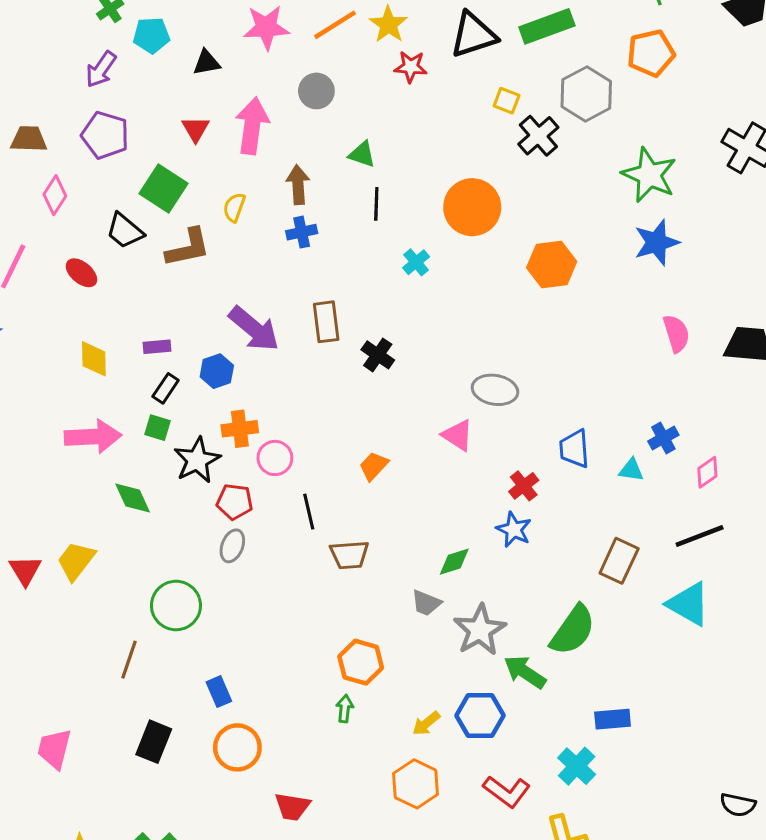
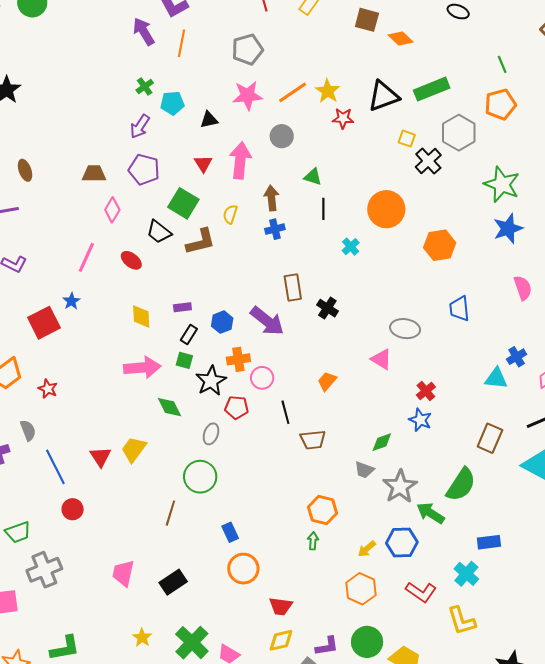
purple arrow: (254, 329) -> (267, 321), moved
blue trapezoid: (574, 449) -> (459, 309), moved
cyan triangle: (631, 470) -> (496, 378), size x1.4
gray ellipse: (232, 546) -> (211, 434), moved
black rectangle: (154, 742) -> (173, 582), moved, turned 36

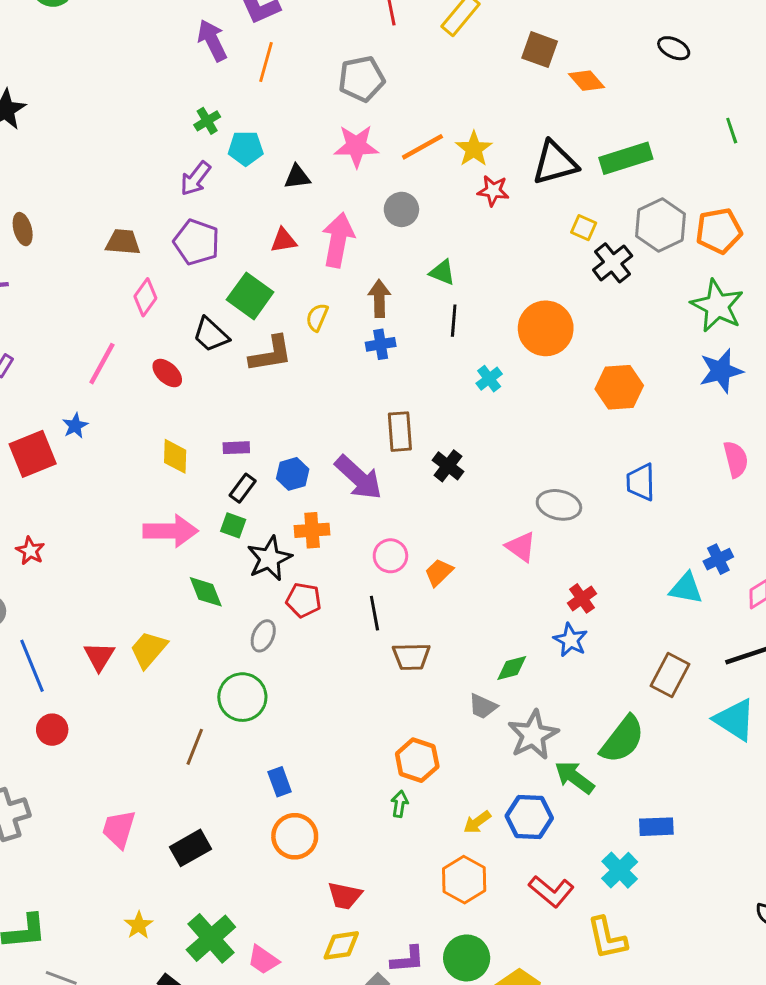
orange pentagon: (500, 104) -> (719, 231), moved
red triangle: (203, 164) -> (284, 240), turned 48
pink circle: (262, 378) -> (390, 556), moved

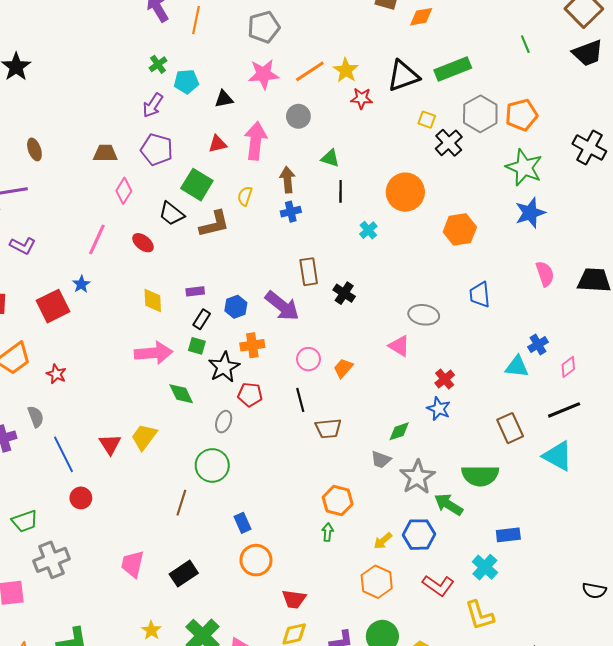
orange diamond: (587, 81) -> (421, 17), turned -55
brown rectangle: (670, 675) -> (510, 428), turned -48
green semicircle: (622, 739) -> (480, 476), turned 57

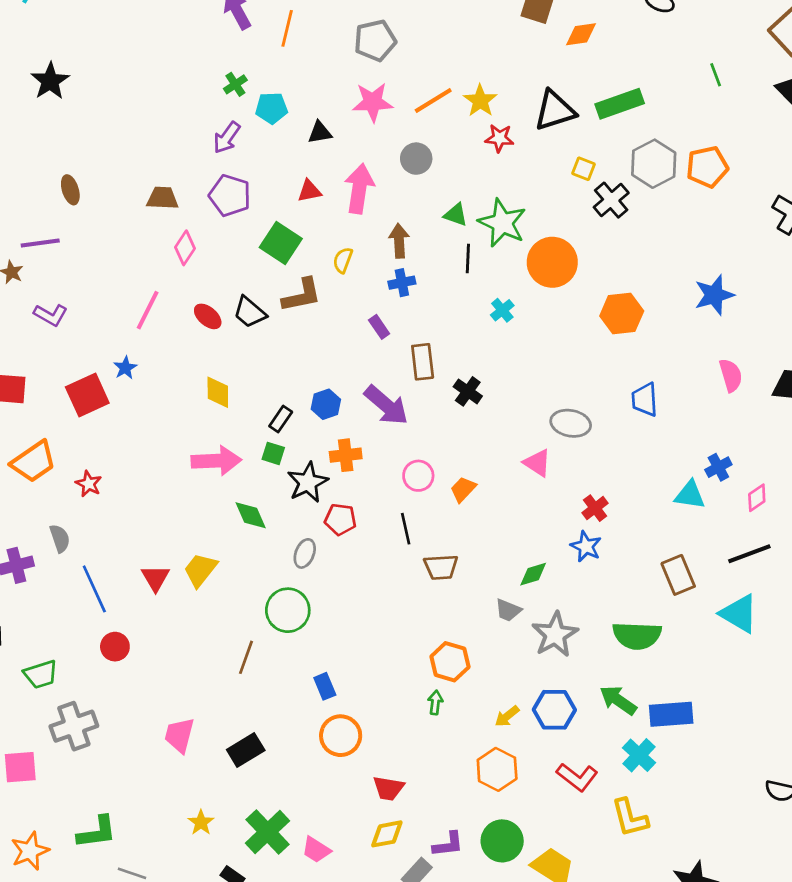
green star: (524, 167) -> (502, 223), moved
black trapezoid: (172, 214) -> (250, 312), moved
purple rectangle: (195, 291) -> (379, 327), moved, turned 60
green arrow: (449, 505) -> (618, 700), moved
blue rectangle: (508, 535) -> (671, 714), size x1.4

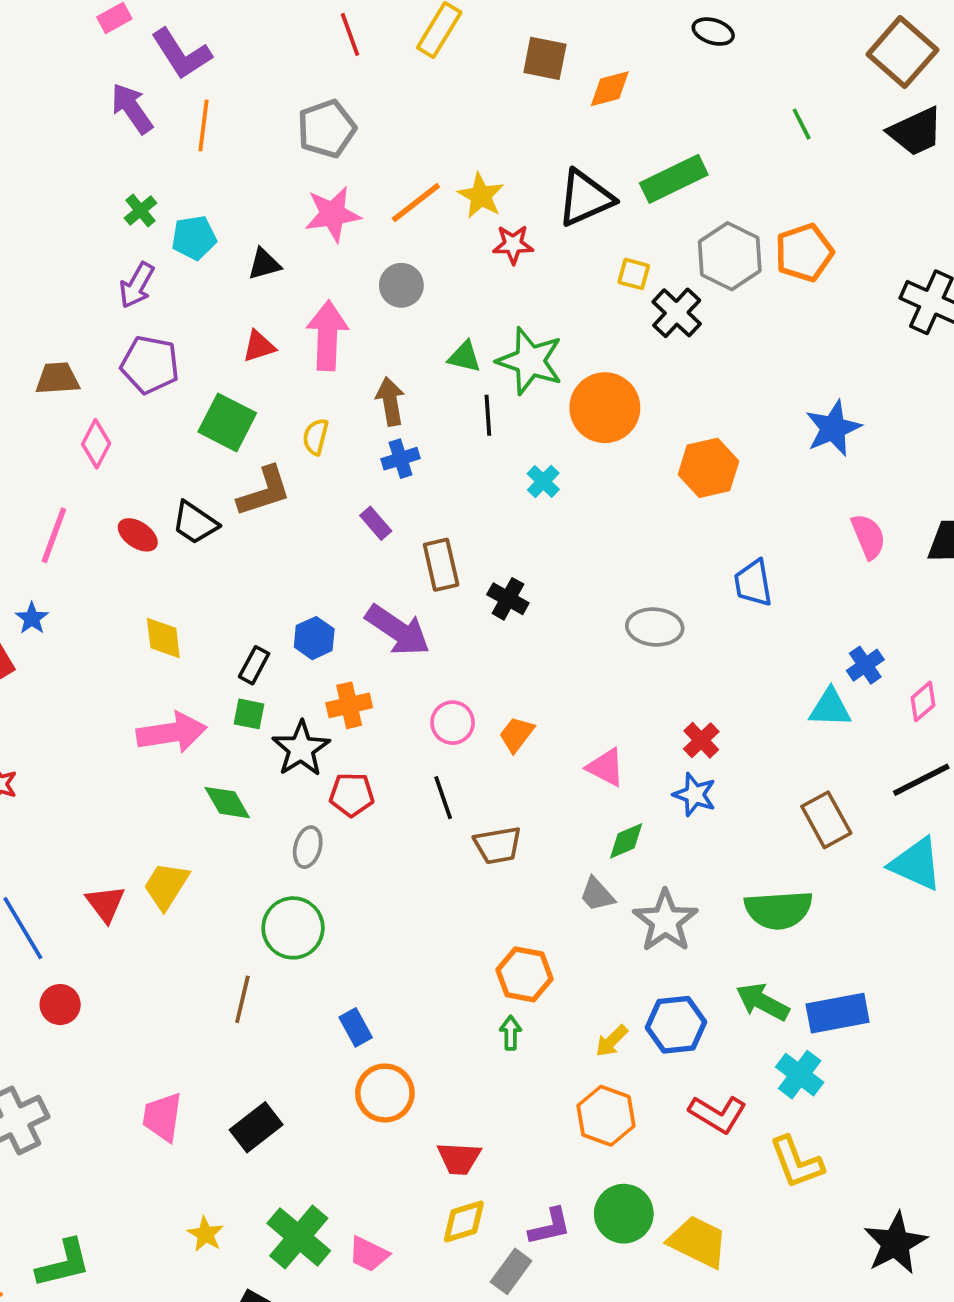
pink triangle: (537, 463) -> (606, 767), moved
gray trapezoid: (508, 610) -> (597, 894), turned 32

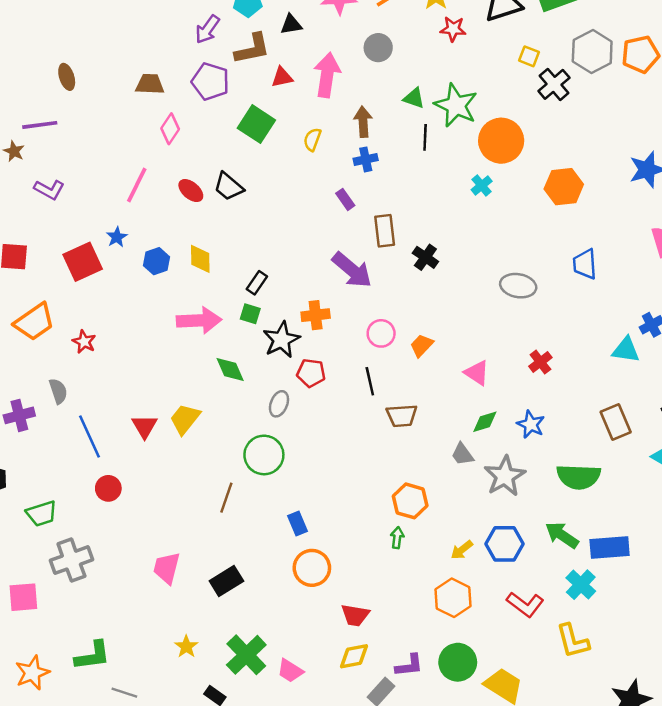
cyan cross: (543, 481) -> (482, 186), moved
brown L-shape: (264, 491) -> (252, 49), moved
blue hexagon: (314, 638) -> (156, 261), moved
blue star: (695, 795) -> (531, 424), moved

